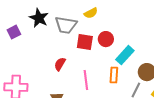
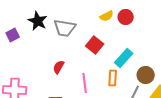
yellow semicircle: (91, 13) -> (107, 16), moved
red circle: (106, 39) -> (126, 17), moved
red square: (85, 42) -> (95, 45), moved, turned 30

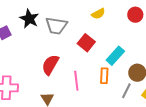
red circle: (126, 17) -> (135, 15), moved
red semicircle: (59, 67) -> (50, 65), size x1.5

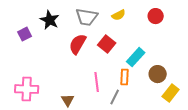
gray trapezoid: (56, 26) -> (87, 17), moved
red semicircle: (50, 65) -> (78, 44), moved
gray line: (126, 91) -> (115, 97), moved

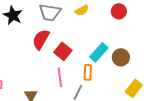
red square: (107, 44) -> (63, 51), moved
brown circle: (158, 74) -> (121, 57), moved

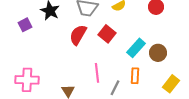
red square: (63, 51) -> (107, 34), moved
orange rectangle: (88, 72) -> (135, 76), moved

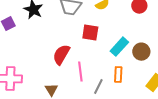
red square: (107, 34) -> (90, 33), turned -30
red semicircle: (78, 35) -> (61, 55), moved

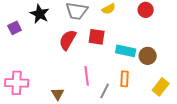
cyan rectangle: (119, 47) -> (126, 51), turned 60
red semicircle: (61, 55) -> (68, 40), moved

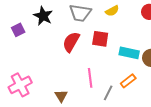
orange rectangle: (125, 79) -> (128, 81), turned 49
pink cross: (17, 83) -> (20, 85), turned -30

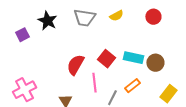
red square: (100, 39) -> (106, 59), moved, turned 30
red semicircle: (71, 42) -> (75, 65), moved

